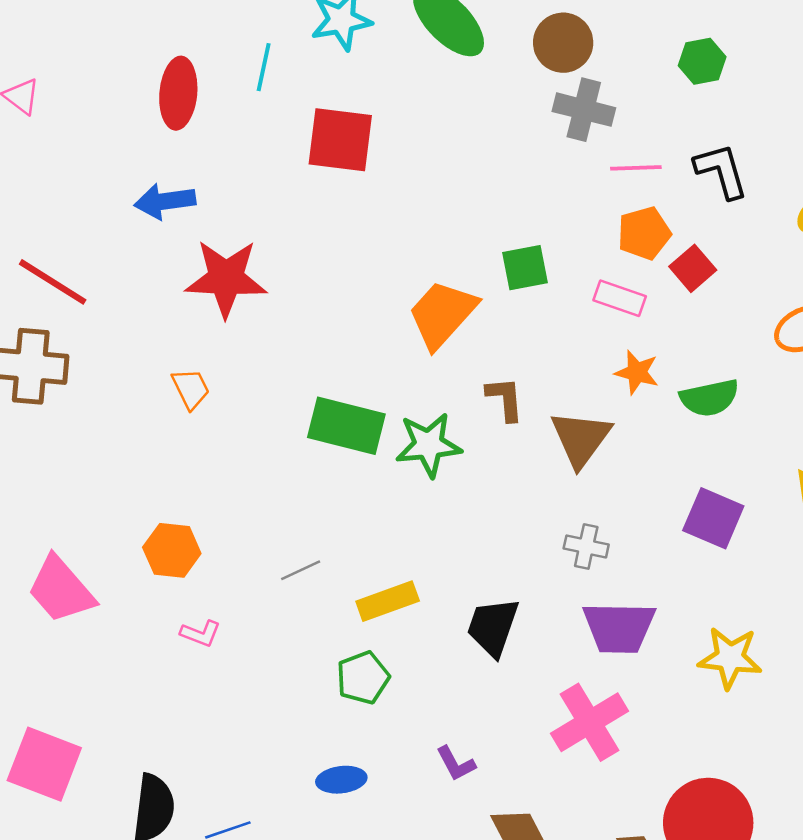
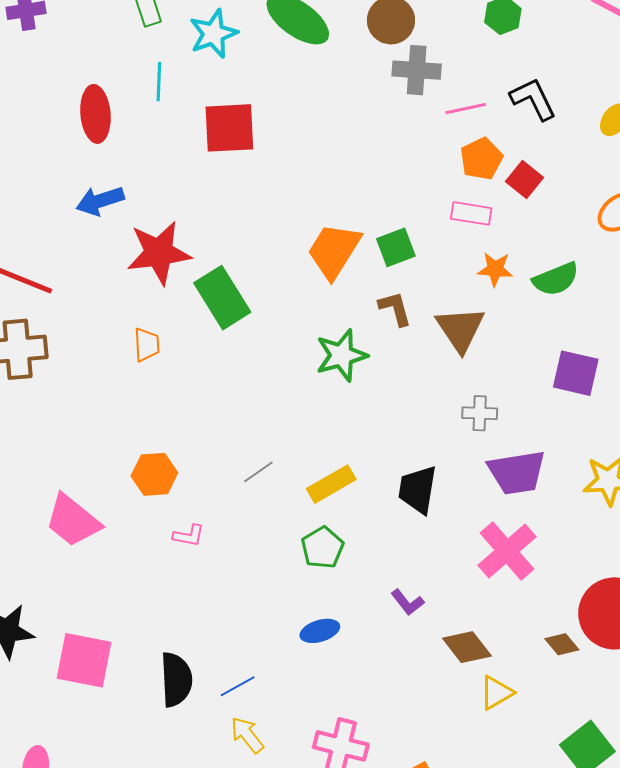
green square: (525, 268) -> (396, 247), moved
orange trapezoid: (191, 389) -> (147, 345), turned 33
green rectangle: (346, 426) -> (222, 298), moved, turned 54

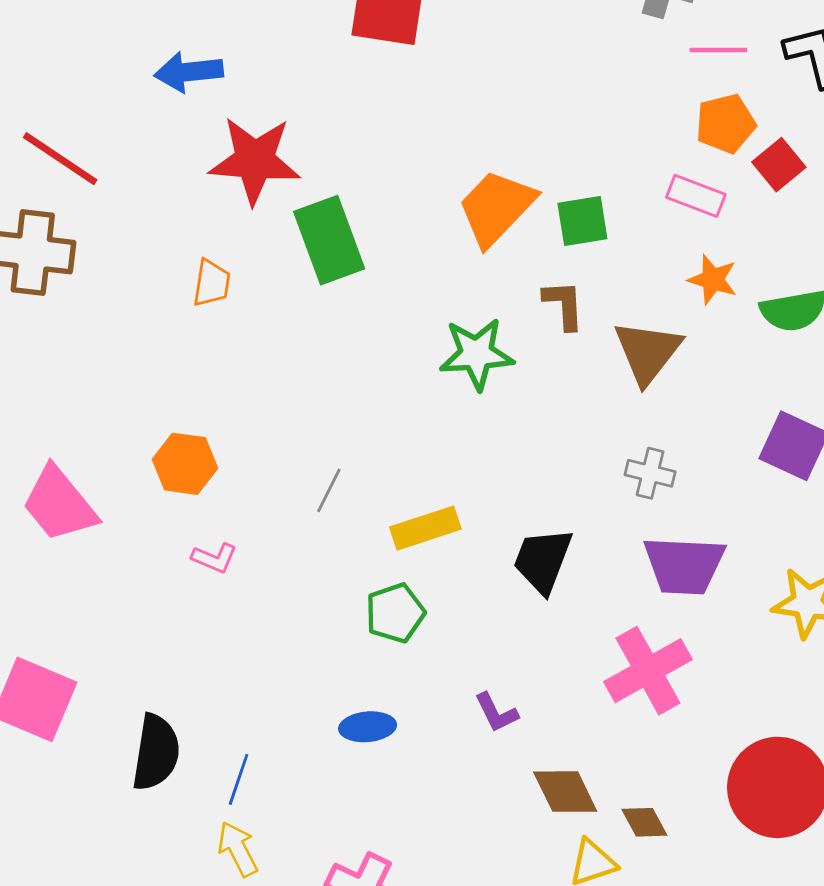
gray line: (258, 472) -> (329, 490), turned -40
brown diamond: (562, 644) -> (644, 822), moved
blue line: (238, 686) -> (239, 779), turned -54

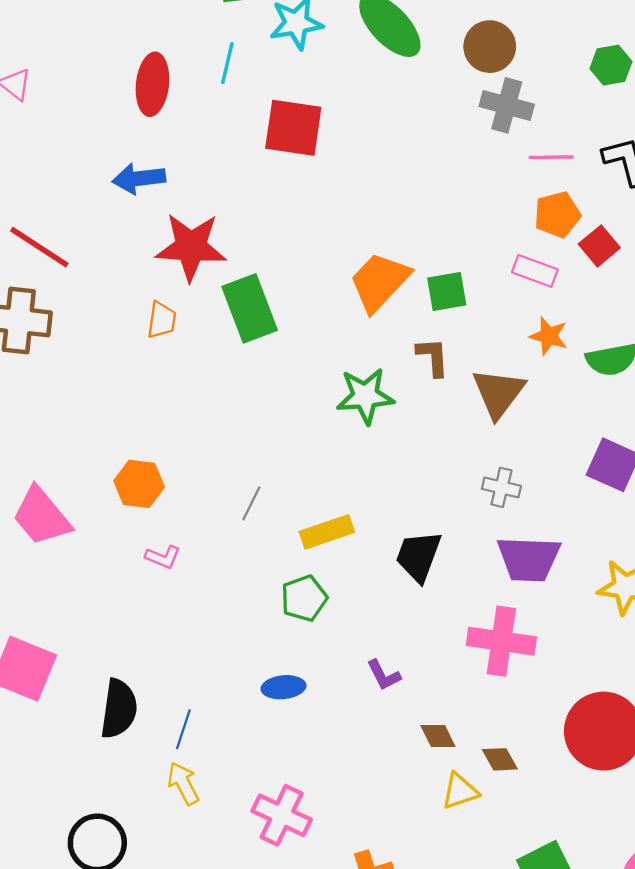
orange trapezoid: (212, 283) -> (162, 320), moved
pink cross: (648, 671) -> (501, 641), turned 38
brown diamond: (565, 792) -> (438, 736), size x0.7

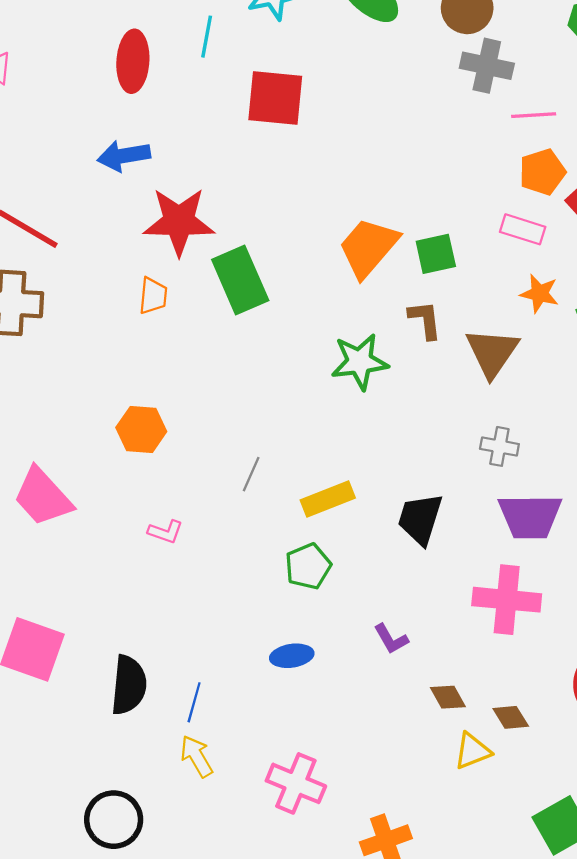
orange hexagon: (139, 484) -> (141, 430), moved

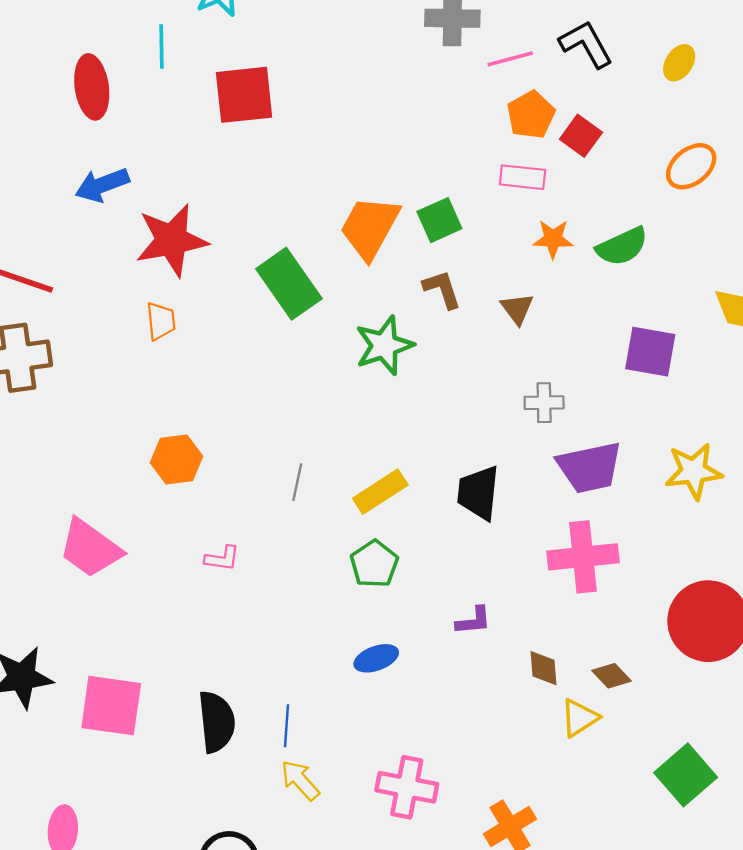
green rectangle: (240, 280) -> (289, 284), moved
brown triangle: (492, 353) -> (517, 309), size x0.6
purple L-shape: (391, 639) -> (474, 621), turned -54
brown diamond: (448, 697) -> (543, 668), turned 36

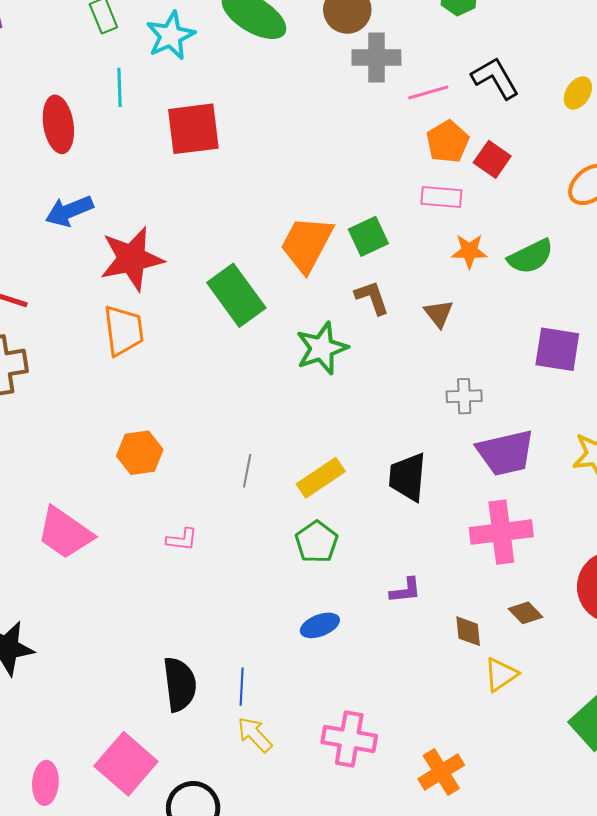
orange trapezoid: (161, 321) -> (123, 331), size x1.5
brown diamond: (611, 676) -> (525, 613), moved
pink square: (111, 706) -> (126, 764), moved, turned 34

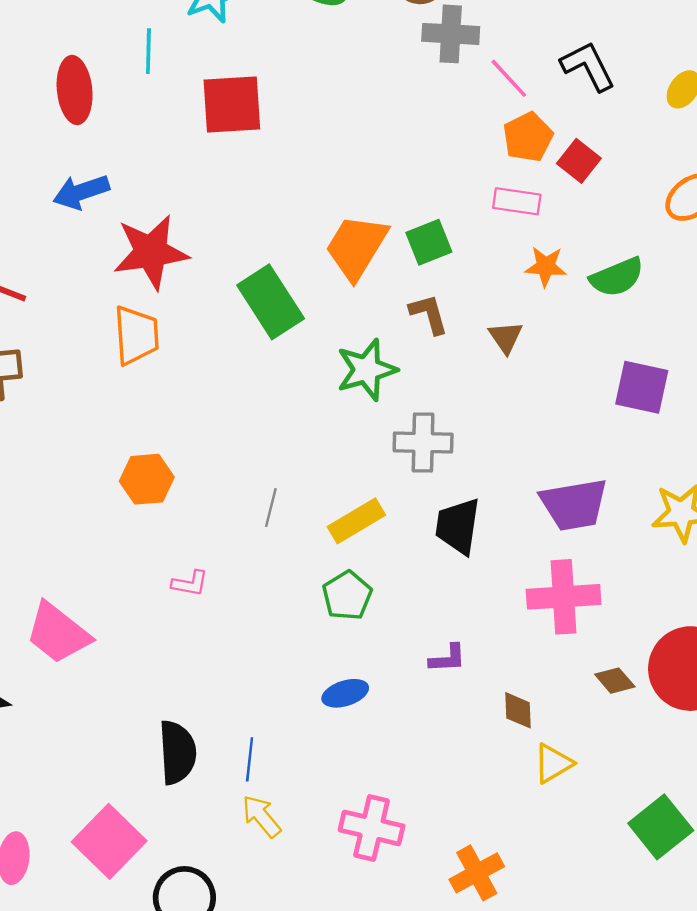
pink line: (428, 92) -> (509, 78), turned 60
gray cross: (464, 396) -> (423, 443), moved, size x1.4
pink trapezoid: (65, 533) -> (58, 633), moved
brown diamond: (525, 613) -> (615, 681), moved

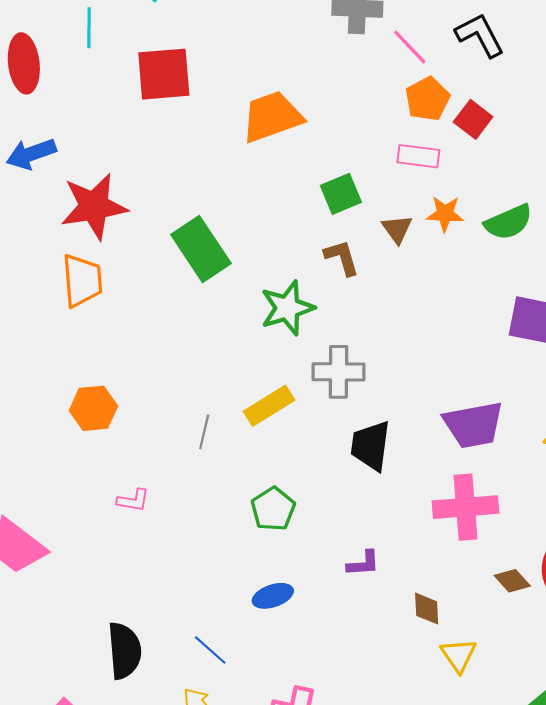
orange trapezoid: (356, 247) -> (272, 117), moved, turned 40
brown triangle: (506, 337) -> (397, 229), moved
yellow rectangle: (356, 521) -> (269, 406), moved
blue line: (250, 759) -> (210, 650), moved, turned -54
yellow triangle: (553, 763) -> (459, 655), turned -33

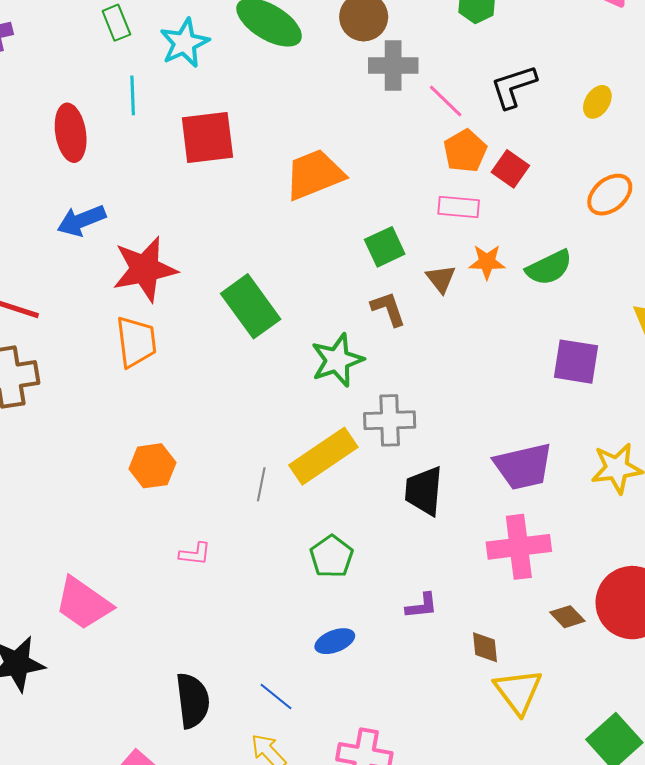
black L-shape: (480, 35) -> (514, 87), turned -78
yellow rectangle: (269, 406) -> (323, 456), size x1.4
yellow triangle: (459, 655) -> (518, 691), size x1.4

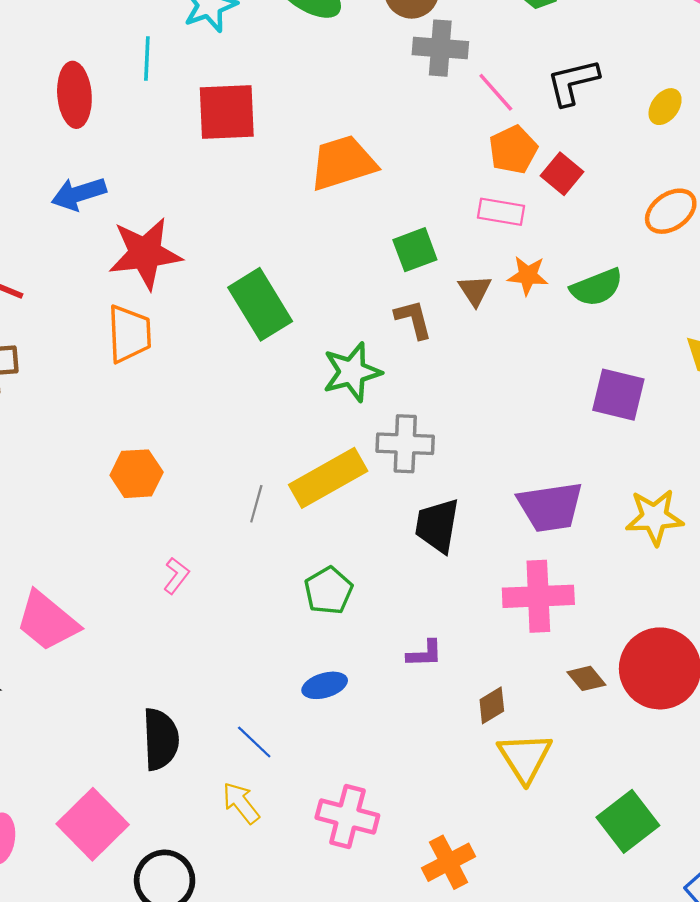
pink L-shape: (195, 554) -> (176, 576), turned -64
brown diamond: (485, 647) -> (492, 705), turned 60

